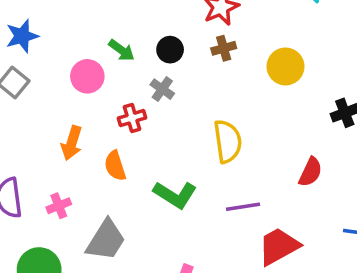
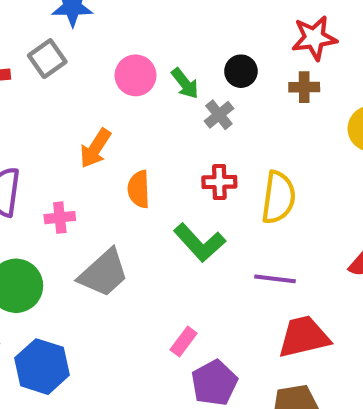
green arrow: (122, 50) -> (185, 83), moved
red cross: (132, 118) -> (219, 182), moved

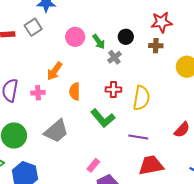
pink cross: (60, 218) -> (38, 93), moved

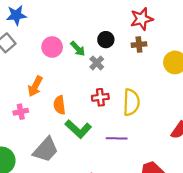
green L-shape: (103, 118) -> (78, 129), moved
purple line: (138, 137) -> (117, 138), moved

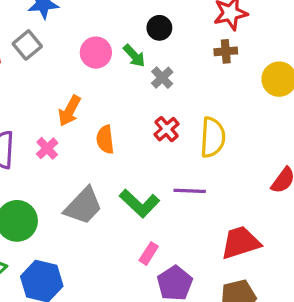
black circle: (106, 40) -> (159, 28), moved
red cross: (100, 97) -> (167, 129), turned -35
pink cross: (21, 112) -> (47, 148), turned -32
green L-shape: (78, 129) -> (139, 203), moved

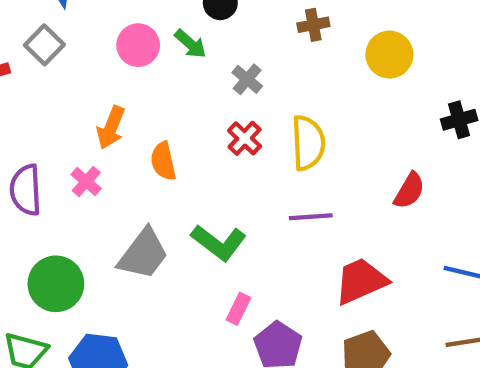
gray cross: (162, 78) -> (247, 79), moved
purple line: (190, 191) -> (311, 217), moved

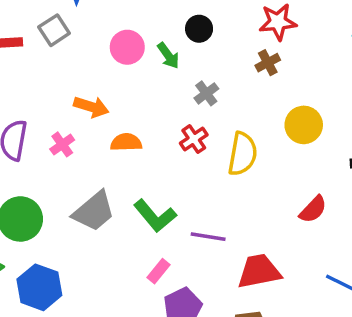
brown cross: (313, 25) -> (268, 63), turned -30
yellow circle: (389, 55) -> (304, 125), moved
orange arrow: (111, 128) -> (91, 107), turned -108
orange semicircle: (163, 161) -> (126, 142), turned 88
purple line: (311, 217) -> (208, 237), moved

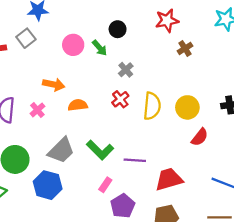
brown cross: (268, 63) -> (185, 48), moved
yellow circle: (304, 125) -> (187, 107), moved
blue hexagon: (39, 287) -> (48, 185), moved

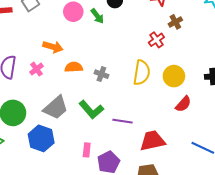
gray cross: (126, 70) -> (101, 74), moved, turned -32
red cross: (120, 99) -> (156, 40), moved
pink rectangle: (105, 185) -> (87, 150), moved, turned -32

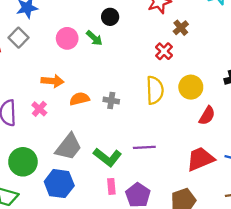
green L-shape: (91, 110) -> (108, 157), moved
red trapezoid: (153, 141) -> (200, 159), moved

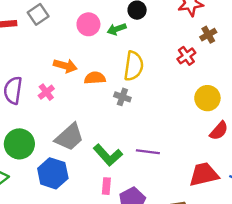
green arrow: (94, 38) -> (117, 29), turned 108
yellow semicircle: (155, 90) -> (134, 66), moved
orange semicircle: (79, 99) -> (95, 78), moved

